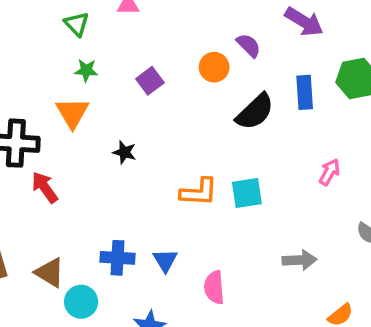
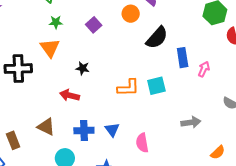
blue rectangle: (305, 92) -> (183, 58), moved
red arrow: (45, 187) -> (69, 95), moved, turned -36
brown triangle: (50, 273) -> (46, 127), moved

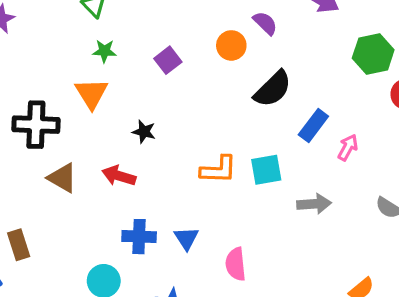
blue rectangle: (183, 58) -> (313, 125), turned 42
gray arrow: (191, 122) -> (314, 204), moved
brown triangle: (46, 127) -> (62, 178), moved

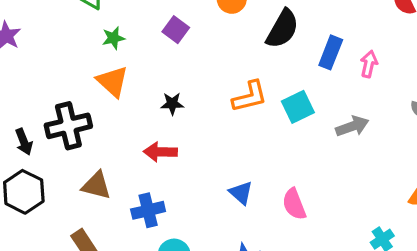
orange L-shape: (219, 170) -> (250, 97), moved
brown triangle: (62, 178) -> (96, 185), moved
blue cross: (139, 237) -> (148, 210), moved

